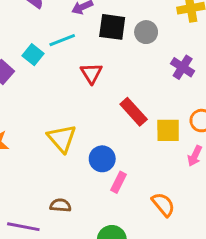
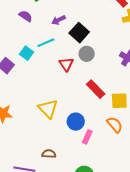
black square: (112, 27) -> (79, 33), turned 36
gray circle: (146, 32) -> (87, 54), moved
orange semicircle: (163, 204) -> (115, 125), moved

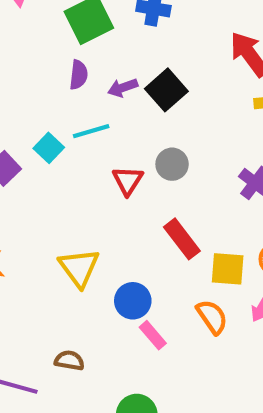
purple semicircle: (26, 16) -> (79, 75), moved, turned 56
black square: (79, 33) -> (166, 90), moved
pink rectangle: (87, 137) -> (153, 335), turned -72

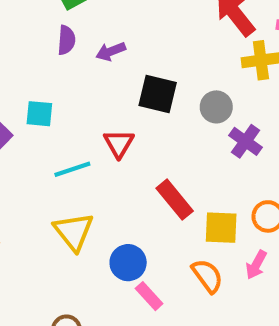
black square: (166, 90) -> (158, 94), moved, turned -33
cyan line: (91, 131) -> (72, 169), moved
cyan square: (49, 148) -> (39, 114), turned -36
gray circle: (172, 164) -> (216, 107), moved

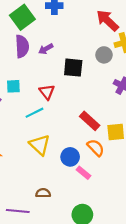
purple semicircle: (66, 40) -> (22, 46), size x1.5
gray circle: (216, 107) -> (104, 55), moved
red triangle: (119, 143) -> (47, 92), moved
orange semicircle: (207, 276) -> (96, 148), moved

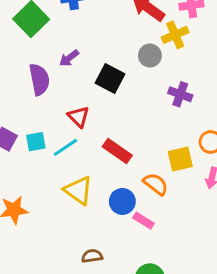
purple semicircle: (22, 46) -> (39, 79), moved
black square: (73, 68) -> (110, 79), turned 30
cyan square: (13, 86) -> (36, 142), moved
red rectangle: (90, 121) -> (117, 151), moved

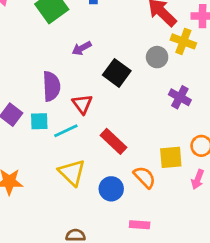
yellow cross: (175, 35) -> (183, 41), turned 35
purple semicircle: (39, 79) -> (51, 86), moved
pink rectangle: (144, 221) -> (140, 225), moved, turned -36

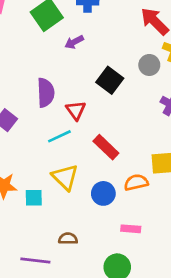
purple arrow: (82, 48) -> (74, 42), moved
cyan square: (39, 121) -> (34, 198), moved
orange semicircle: (145, 177) -> (136, 182), turned -60

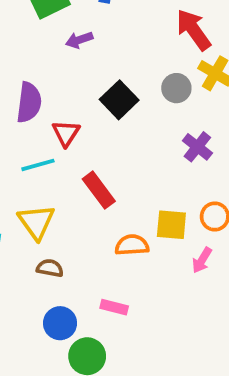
blue circle: (103, 193) -> (60, 323), moved
brown semicircle: (68, 239) -> (50, 268), moved

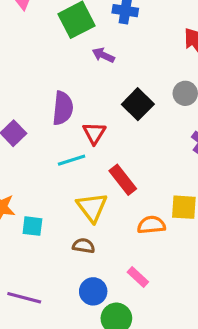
purple arrow: (79, 40) -> (103, 55), turned 45
yellow triangle: (36, 222) -> (92, 207), moved
pink rectangle: (114, 307) -> (138, 277), turned 30

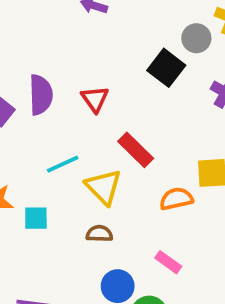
black square: (138, 104) -> (166, 68), moved
purple semicircle: (63, 108) -> (41, 95), moved
cyan line: (72, 160) -> (63, 164), moved

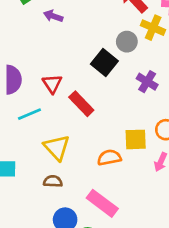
red rectangle: (136, 150) -> (81, 104), moved
cyan line: (63, 164) -> (29, 114), moved
pink rectangle: (168, 262) -> (102, 203), size x1.6

